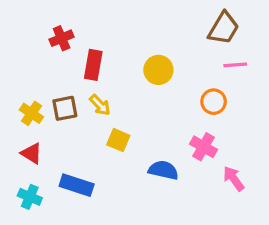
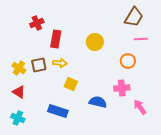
yellow arrow: (100, 105) -> (60, 63), turned -40
pink cross: (204, 147) -> (122, 88), turned -35
blue rectangle: (77, 185) -> (58, 111), moved

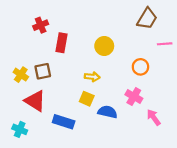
pink line: (141, 39) -> (165, 44), moved
yellow arrow: (60, 63) -> (92, 77), moved
yellow square: (71, 84) -> (87, 99), moved
pink cross: (122, 88) -> (134, 97), turned 35
red triangle: (19, 92) -> (35, 101), moved, size x1.5

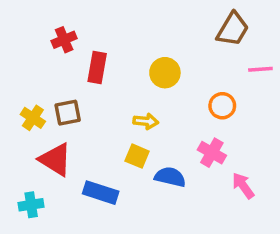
cyan cross: (20, 129) -> (31, 205), turned -32

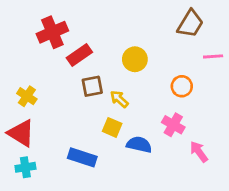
red cross: (64, 40) -> (52, 32), size x1.5
red rectangle: (97, 67) -> (79, 55), turned 45
brown square: (68, 113) -> (92, 86), moved
yellow arrow: (146, 121) -> (119, 99), turned -144
red triangle: (55, 160) -> (21, 133), moved

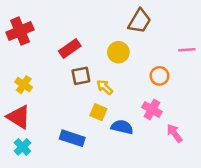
brown trapezoid: (190, 24) -> (140, 21), moved
red cross: (52, 32) -> (20, 31), moved
cyan cross: (25, 167) -> (22, 147), turned -35

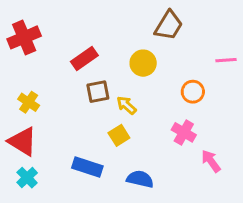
yellow square: (98, 112) -> (119, 135), turned 35
blue semicircle: (122, 127) -> (140, 179), moved

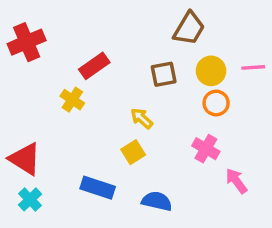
yellow circle: (143, 63) -> (211, 71), moved
brown square: (98, 92) -> (164, 74), moved
yellow cross: (29, 102) -> (72, 100), moved

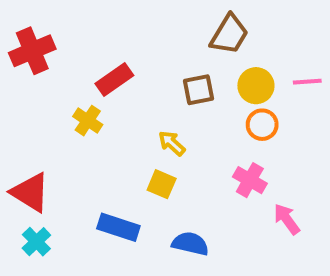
yellow square: (133, 152) -> (162, 184), turned -35

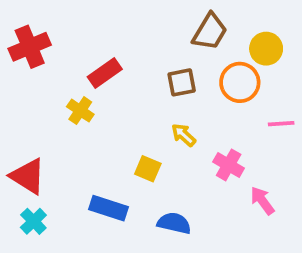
pink line: (307, 82) -> (281, 124), moved
yellow circle: (256, 86) -> (266, 49), moved
orange circle: (262, 125) -> (240, 82), moved, size x1.4
yellow arrow: (172, 143) -> (184, 135), moved

